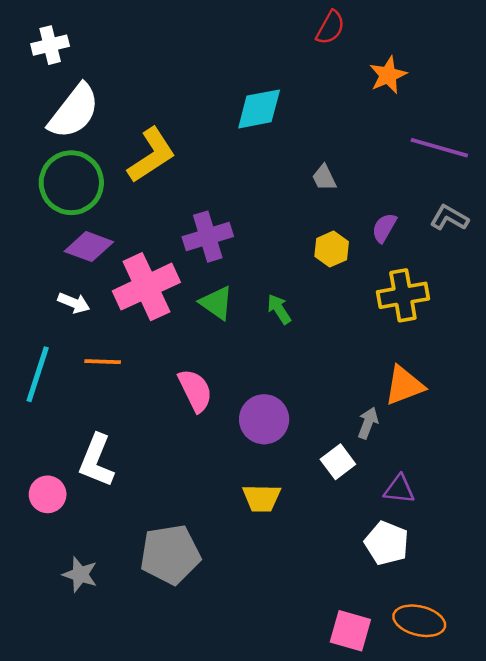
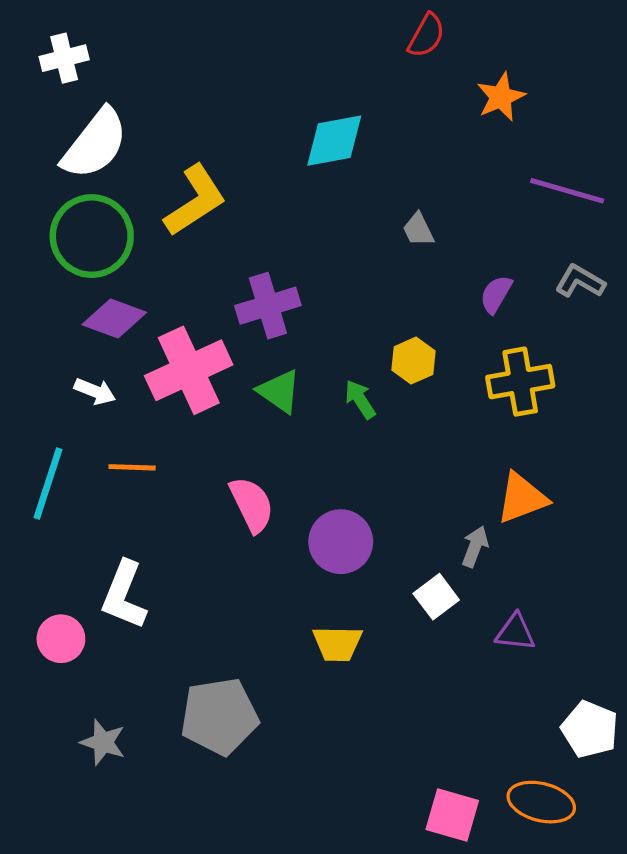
yellow hexagon: (332, 249) -> (413, 361), moved
white pentagon: (387, 543) -> (590, 729), moved

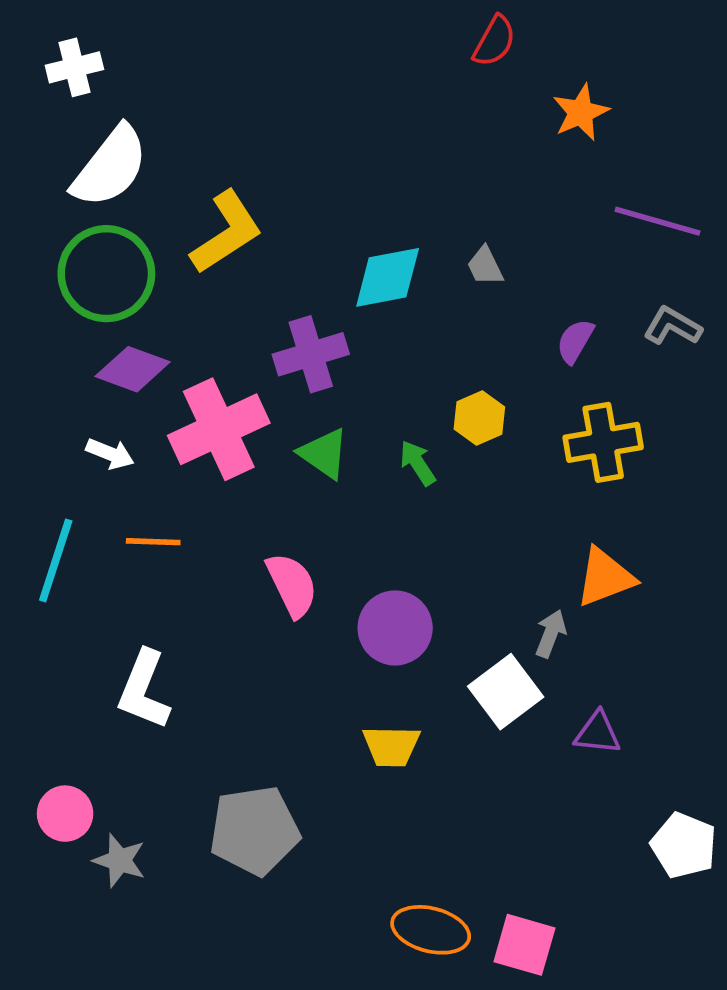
cyan diamond: (334, 141) -> (388, 277), moved
white square: (436, 597) -> (506, 692), size x1.4
pink circle: (61, 639) -> (65, 814), moved
orange ellipse: (541, 802) -> (431, 930), moved

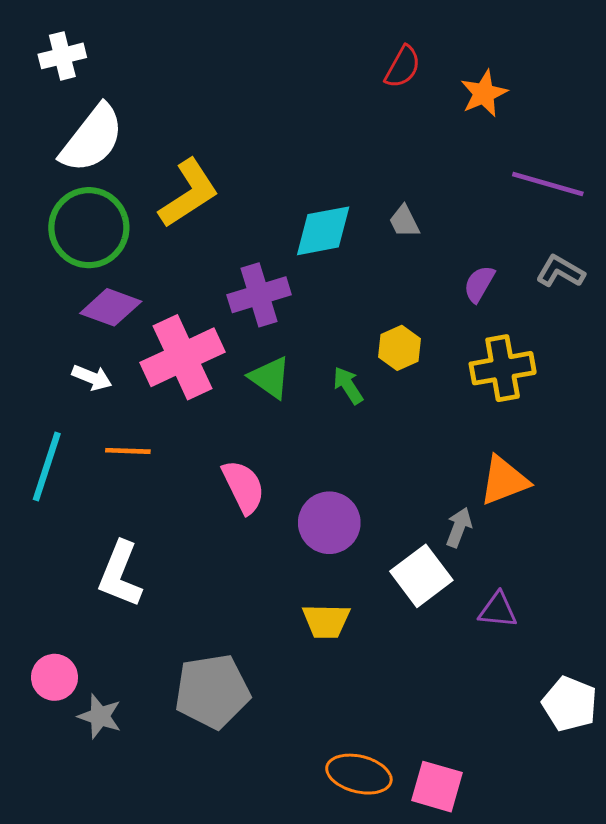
red semicircle: (494, 41) -> (403, 67), moved

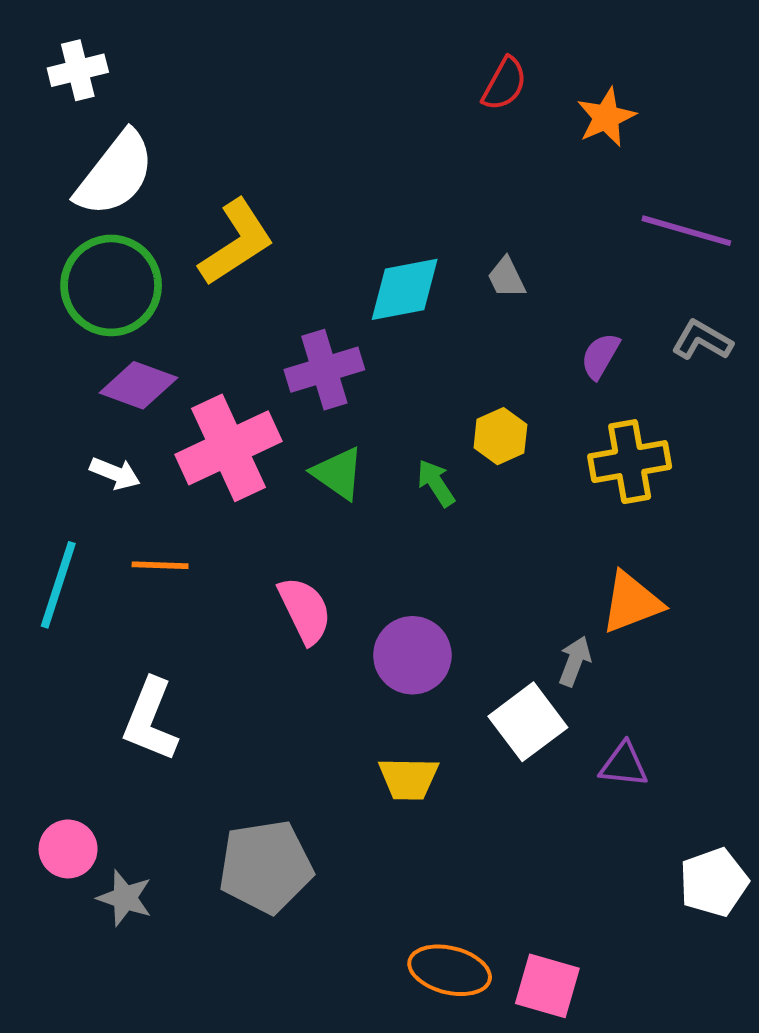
white pentagon: (570, 704) -> (714, 882), turned 30

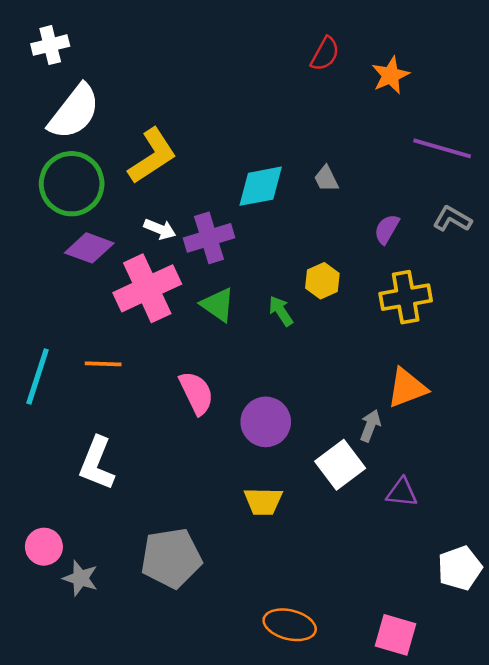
white arrow: (115, 473) -> (160, 229), moved
pink square: (547, 986) -> (396, 635), moved

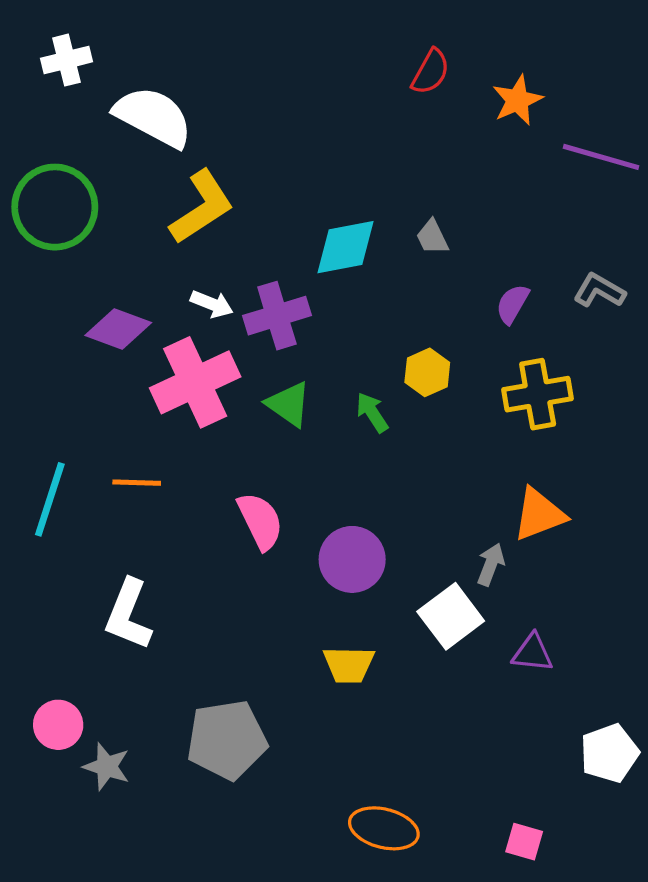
white semicircle: (74, 112) -> (153, 117), moved, turned -100
purple line: (442, 148) -> (601, 157), moved
green circle: (72, 184) -> (55, 207), moved
pink square: (396, 635) -> (524, 842), size x0.7

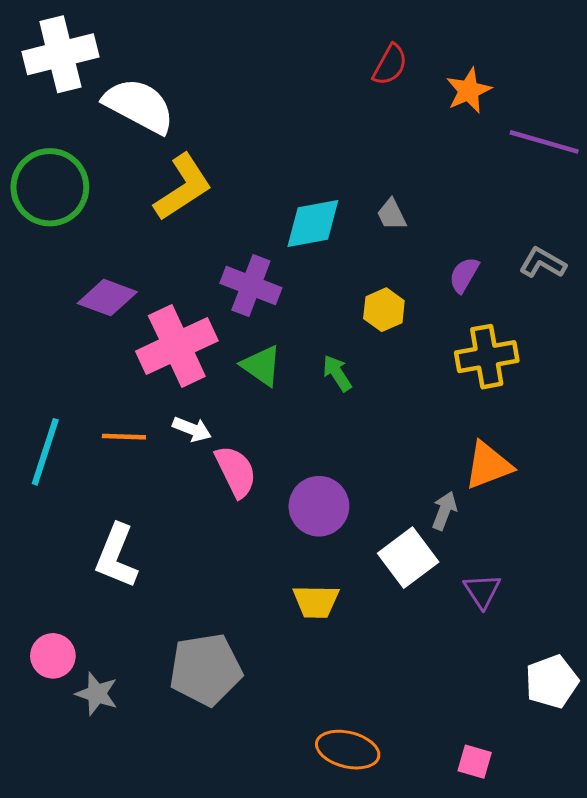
white cross: (67, 60) -> (60, 54), size x1.6
white arrow: (212, 304) -> (192, 429), moved
purple cross: (277, 316) -> (251, 286), turned 38
yellow hexagon: (427, 372) -> (384, 310), moved
purple triangle: (532, 653) -> (482, 591), turned 51

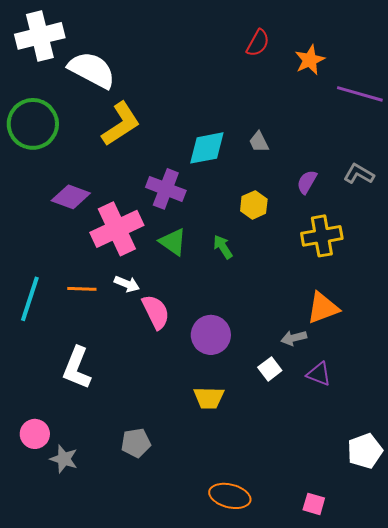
gray arrow: (444, 511) -> (294, 338), turned -125
white square: (408, 558) -> (270, 369), size x0.6
purple triangle: (482, 591) -> (319, 374), moved, turned -36
gray pentagon: (206, 669) -> (136, 443), size x0.6

